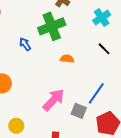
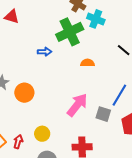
cyan cross: (102, 18) -> (96, 19), moved, turned -30
blue arrow: (25, 44) -> (45, 52), turned 128

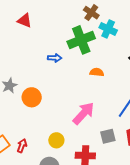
gray square: (103, 114) -> (108, 136), moved, turned -35
yellow circle: (42, 134) -> (56, 140), moved

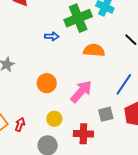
orange semicircle: (97, 72) -> (94, 50), size x1.5
orange circle: (32, 97) -> (47, 83), moved

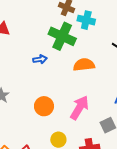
green cross: (78, 18) -> (62, 36), turned -32

